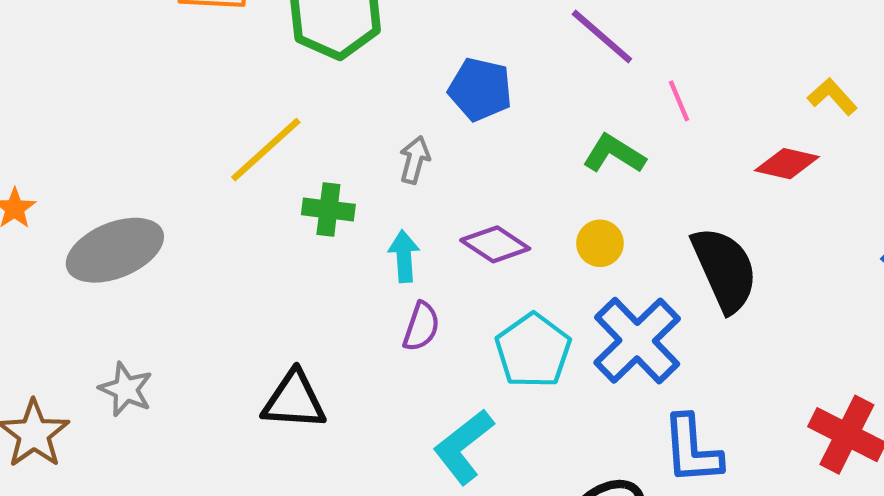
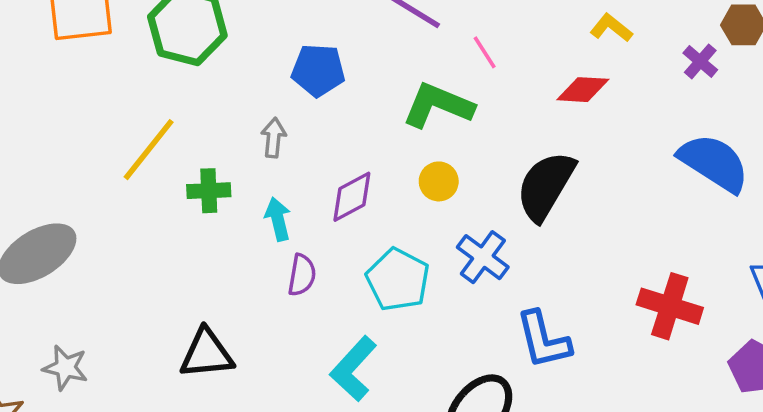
green L-shape: (614, 154) -> (438, 105), size x1.4
purple diamond: (495, 244) -> (352, 197), turned -52
black semicircle: (725, 269) -> (546, 186), turned -116
blue cross: (637, 341) -> (483, 257), size x0.7

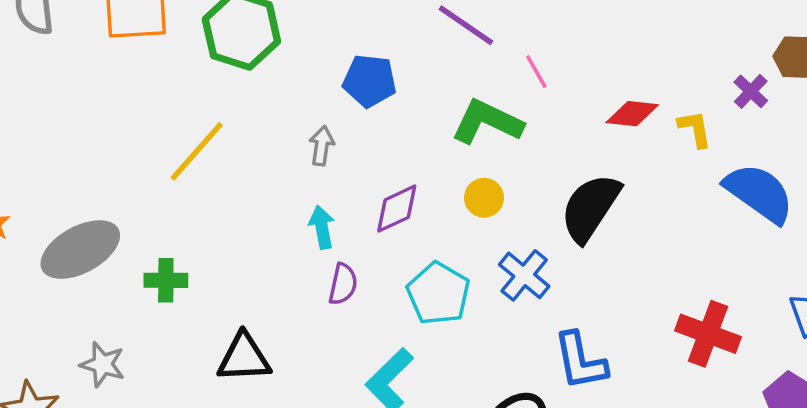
yellow L-shape: (611, 28) -> (695, 129), moved, turned 39
green cross: (209, 191) -> (166, 280), moved

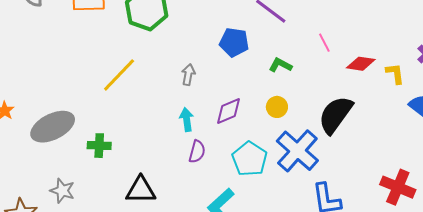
pink line: (536, 72) -> (324, 43), moved
blue pentagon: (370, 81) -> (234, 42), moved
green L-shape: (487, 122) -> (280, 65), size x0.6
blue cross: (524, 275) -> (297, 151), size x1.5

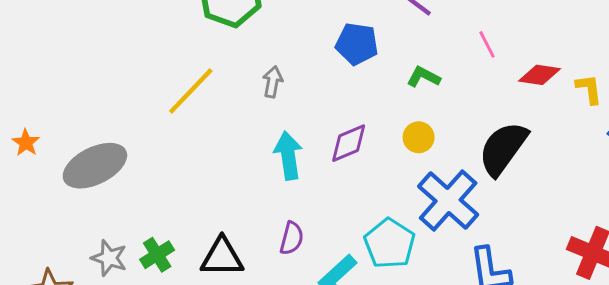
gray arrow: (188, 75) -> (273, 82), moved
cyan arrow: (187, 120) -> (288, 156), size x1.4
green cross: (99, 146) -> (157, 255), moved, turned -35
purple semicircle: (197, 152) -> (292, 238), moved
cyan pentagon: (250, 159) -> (390, 243), moved

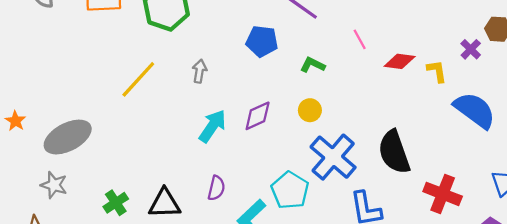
black semicircle: (503, 149) -> (394, 152), moved, turned -54
cyan arrow: (288, 156) -> (212, 126), turned 44
gray star: (109, 258) -> (54, 185), moved

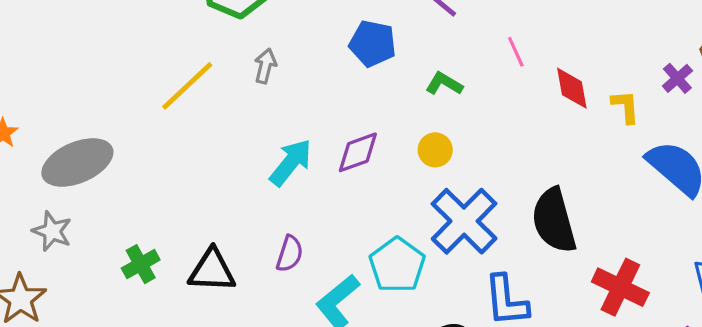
red diamond: (400, 61) -> (572, 88), turned 68
gray arrow: (199, 71) -> (265, 66), moved

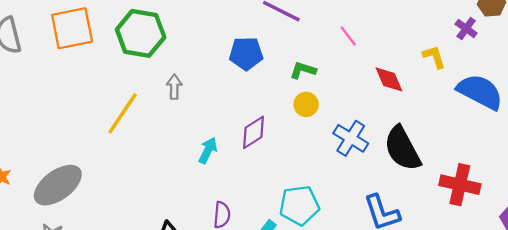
red diamond: (572, 88) -> (389, 79), moved
yellow circle: (435, 150) -> (306, 104), moved
cyan arrow: (291, 162) -> (208, 150), size x0.7
blue cross: (464, 221) -> (351, 138), moved, size x0.7
cyan pentagon: (397, 265) -> (299, 205), turned -30

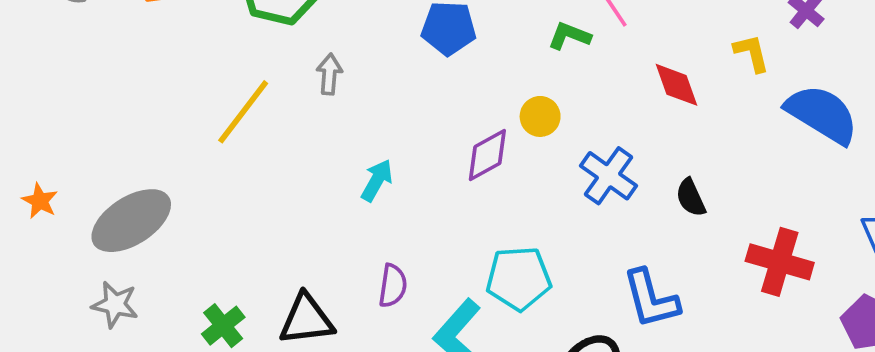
green L-shape: (303, 70) -> (569, 36), moved
purple diamond: (253, 132) -> (487, 155), moved
black semicircle: (402, 148) -> (691, 198), size x0.5

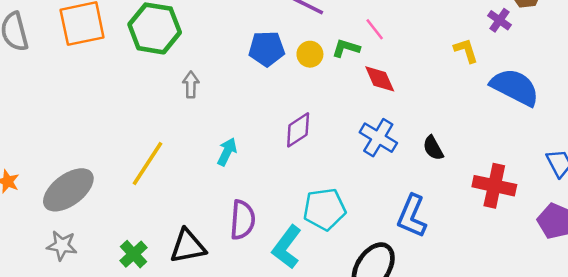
red diamond: (676, 85) -> (380, 79), moved
yellow line: (243, 112) -> (148, 164), moved
yellow circle: (540, 116) -> (310, 54), moved
purple semicircle: (393, 286) -> (242, 220), size x1.4
blue L-shape: (651, 299) -> (412, 216), turned 42

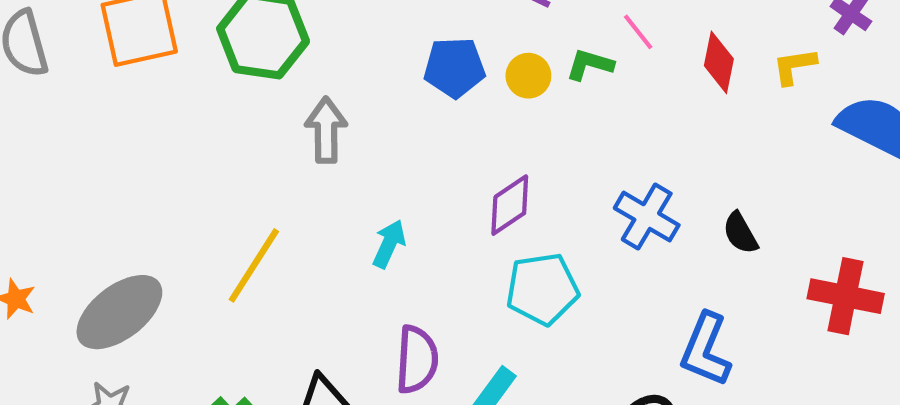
yellow L-shape: (466, 51) -> (794, 66), turned -80
red diamond: (380, 79) -> (719, 62), moved, turned 36
gray arrow: (191, 85) -> (326, 130), size x1.4
cyan pentagon: (324, 209) -> (542, 289), moved

